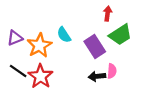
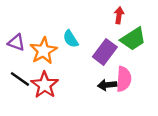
purple triangle: (15, 38) -> (16, 42), turned 42
purple rectangle: (95, 46) -> (105, 52), turned 70
pink semicircle: (112, 71) -> (124, 79), size x1.5

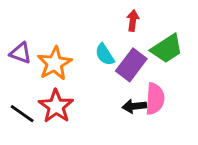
red arrow: (119, 15) -> (133, 21), moved
cyan semicircle: (71, 39) -> (105, 55), moved
black line: (20, 79) -> (22, 114), moved

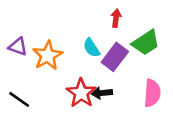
pink semicircle: (155, 99) -> (152, 93), moved
red star: (56, 106) -> (81, 93), moved
black arrow: (134, 106) -> (102, 93), moved

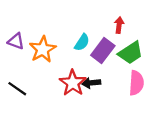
red arrow: (116, 18) -> (119, 25), moved
green trapezoid: (146, 43) -> (131, 53), moved
cyan semicircle: (92, 48) -> (82, 42), turned -114

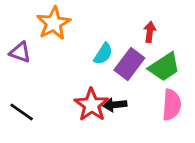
orange star: (43, 49) -> (54, 23), moved

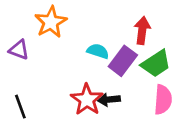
red arrow: (150, 32) -> (142, 30), size x1.4
cyan semicircle: (103, 54) -> (98, 51), turned -105
black line: (22, 112) -> (20, 107), turned 35

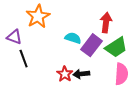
red star: (87, 100) -> (65, 74), size x0.7
black line: (20, 107) -> (24, 59), moved

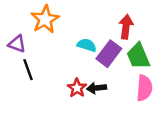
green trapezoid: (116, 47) -> (138, 56), turned 100

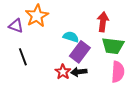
purple triangle: (17, 44) -> (16, 26), moved
purple rectangle: (109, 54) -> (80, 52), moved
green trapezoid: (138, 56) -> (113, 46), turned -60

